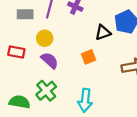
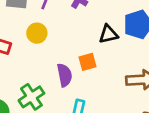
purple semicircle: (50, 60) -> (64, 75), moved, turned 30

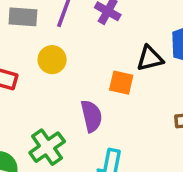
orange square: (88, 62) -> (121, 83), moved, turned 30

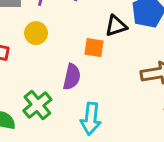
purple semicircle: (91, 116) -> (72, 77), turned 30

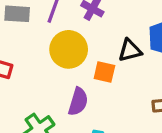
yellow circle: (36, 33) -> (69, 49), moved, size x1.5

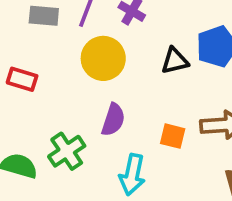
orange square: (104, 72) -> (173, 136), moved

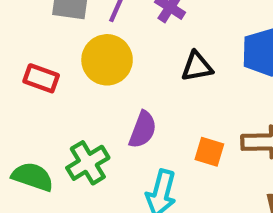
yellow circle: (103, 58) -> (107, 60), moved
black triangle: (175, 61) -> (197, 66), moved

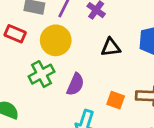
red rectangle: (41, 78) -> (15, 34), moved
green cross: (88, 163) -> (42, 74), moved

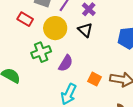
black triangle: (111, 47) -> (85, 30), moved, turned 42

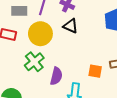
purple semicircle: (66, 63) -> (56, 76), moved

